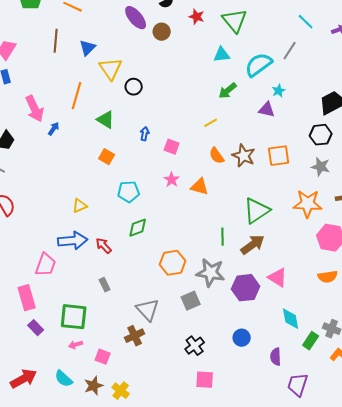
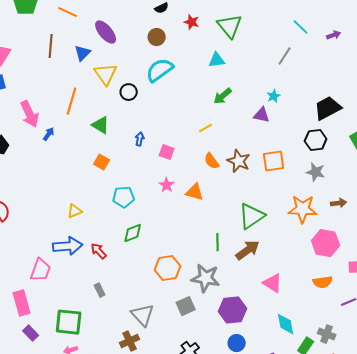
purple ellipse: (136, 18) -> (106, 32), moved
cyan semicircle: (259, 65) -> (160, 70), moved
purple hexagon: (246, 288) -> (233, 310), moved

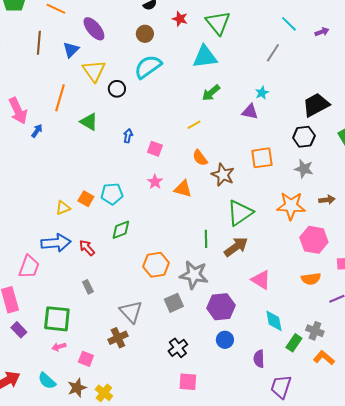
cyan triangle: (217, 60) -> (205, 57), size x1.5
brown star: (239, 161) -> (223, 175), moved
orange square: (102, 162) -> (86, 199), moved

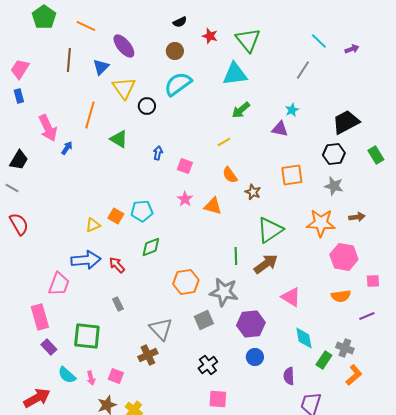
brown star: (223, 175) -> (253, 192), size x0.7
pink arrow: (59, 347) -> (91, 378), moved, turned -88
orange L-shape: (324, 358) -> (354, 375), turned 100
cyan semicircle: (47, 381) -> (67, 375), moved

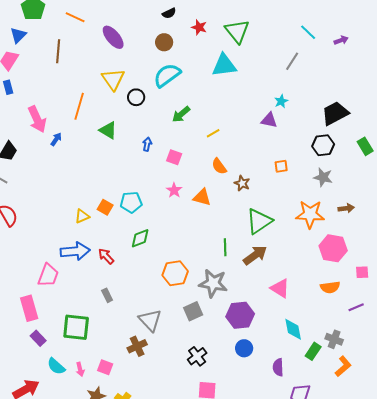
blue triangle: (101, 67) -> (18, 35), moved
green arrow: (241, 110) -> (181, 114), moved
orange square: (292, 175) -> (281, 166), size x0.6

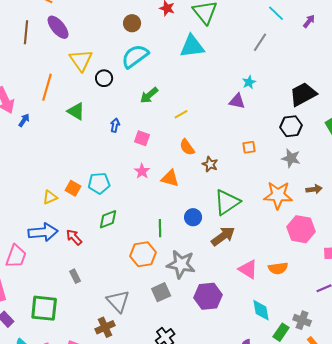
purple ellipse: (113, 37) -> (58, 27), moved
purple arrow: (341, 40) -> (309, 21), turned -32
green line: (225, 247) -> (160, 228), moved
orange semicircle: (330, 287) -> (278, 268), moved
blue circle: (244, 348) -> (193, 217), moved

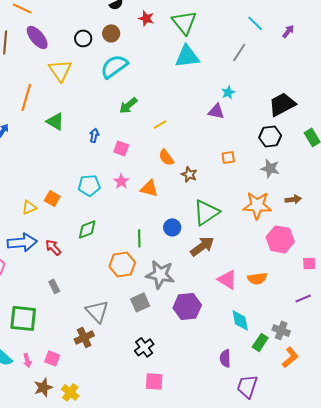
cyan triangle: (192, 46) -> (187, 56), moved
black circle: (104, 78) -> (83, 38), moved
cyan pentagon: (99, 183) -> (89, 185), moved

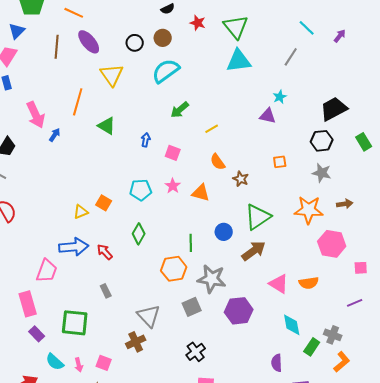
green diamond: (87, 229) -> (139, 234), turned -40

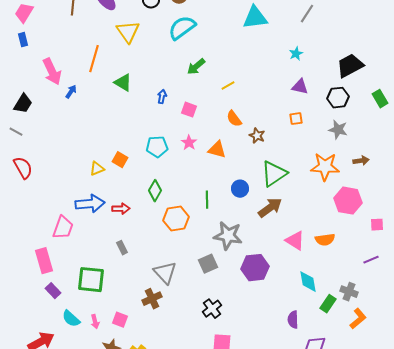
purple triangle: (268, 116) -> (300, 87), moved
red arrow: (105, 252) -> (121, 209), turned 132
orange hexagon: (174, 269) -> (176, 219), moved

